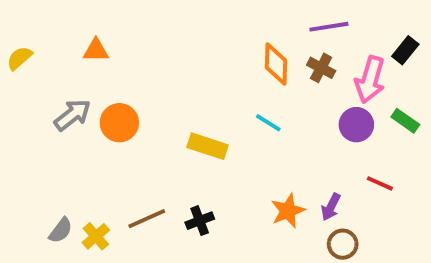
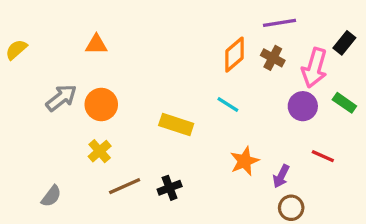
orange triangle: (96, 50) -> (96, 45), moved
orange diamond: (276, 64) -> (235, 55), turned 48
orange star: (288, 211) -> (244, 161), moved
yellow cross: (96, 236) -> (100, 151), moved

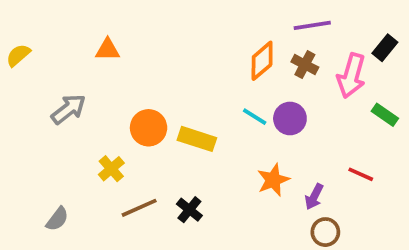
orange circle: (101, 105) -> (149, 128), moved
purple circle: (303, 106) -> (290, 118), moved
black cross: (170, 188) -> (189, 210), turned -30

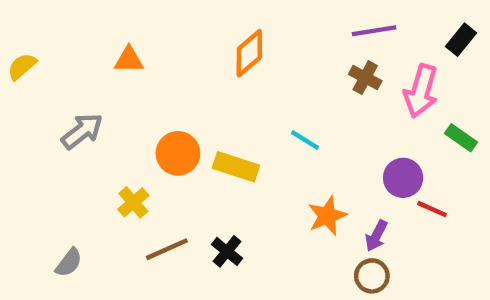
black rectangle: (385, 48) -> (461, 40), moved
orange diamond: (262, 61) -> (249, 53), moved
purple circle: (290, 118) -> (403, 178), moved
brown circle: (325, 232) -> (372, 276), moved

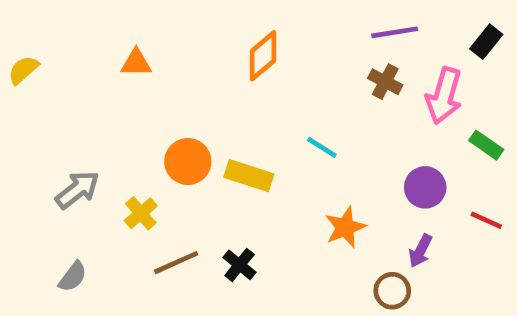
gray arrow: (82, 131) -> (77, 190), moved
red line: (432, 209) -> (486, 220), moved
purple arrow: (376, 236) -> (420, 251), moved

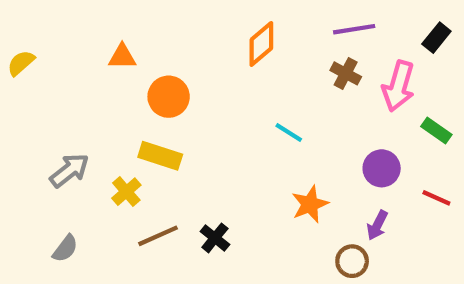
orange diamond: (263, 56) -> (261, 44), moved
orange circle: (188, 162) -> (169, 97), moved
yellow rectangle: (249, 176) -> (160, 156), moved

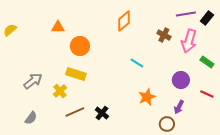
purple line: (354, 29) -> (186, 14), moved

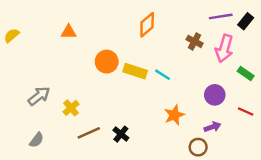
orange circle: (80, 46) -> (107, 62), moved
yellow rectangle: (76, 74) -> (135, 71), moved
purple arrow: (179, 107) -> (212, 127), turned -136

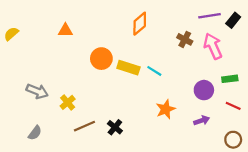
pink arrow: (224, 49) -> (213, 46), turned 140
green rectangle: (246, 73) -> (230, 79), moved, turned -42
gray arrow: (39, 96) -> (37, 91), turned 60
brown circle: (198, 147) -> (233, 140), moved

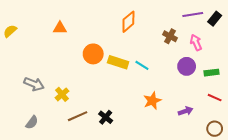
pink arrow: (213, 46) -> (196, 42), size x0.7
purple circle: (204, 90) -> (187, 66), moved

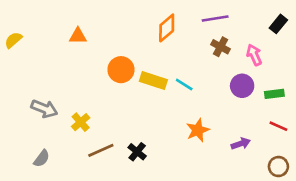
purple line: (193, 14) -> (215, 19), moved

